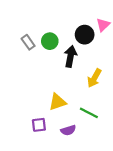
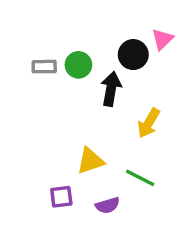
gray rectangle: (28, 42) -> (44, 67), turned -56

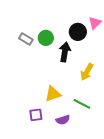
gray rectangle: (44, 67) -> (26, 39), turned 32

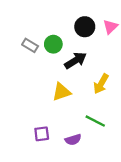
black circle: (78, 32) -> (85, 27), moved
black arrow: (65, 52) -> (75, 60), turned 48
yellow triangle: (53, 94) -> (61, 92), moved

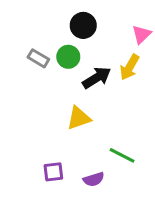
black circle: (85, 27) -> (83, 25), moved
yellow arrow: (101, 84) -> (130, 67), moved

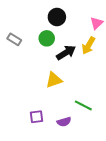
gray rectangle: (38, 58) -> (14, 39), moved

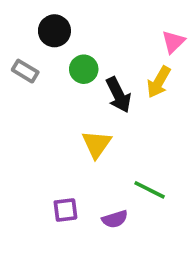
black circle: (57, 17) -> (54, 31), moved
black arrow: (66, 53) -> (118, 95), turned 96
yellow triangle: (54, 80) -> (97, 144), turned -36

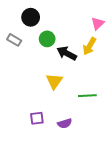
black arrow: (118, 95) -> (67, 53), turned 144
green line: (150, 190) -> (87, 96), moved, turned -30

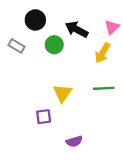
black arrow: (67, 53) -> (77, 29), moved
green line: (87, 96) -> (104, 88), moved
purple square: (37, 118) -> (44, 117), moved

